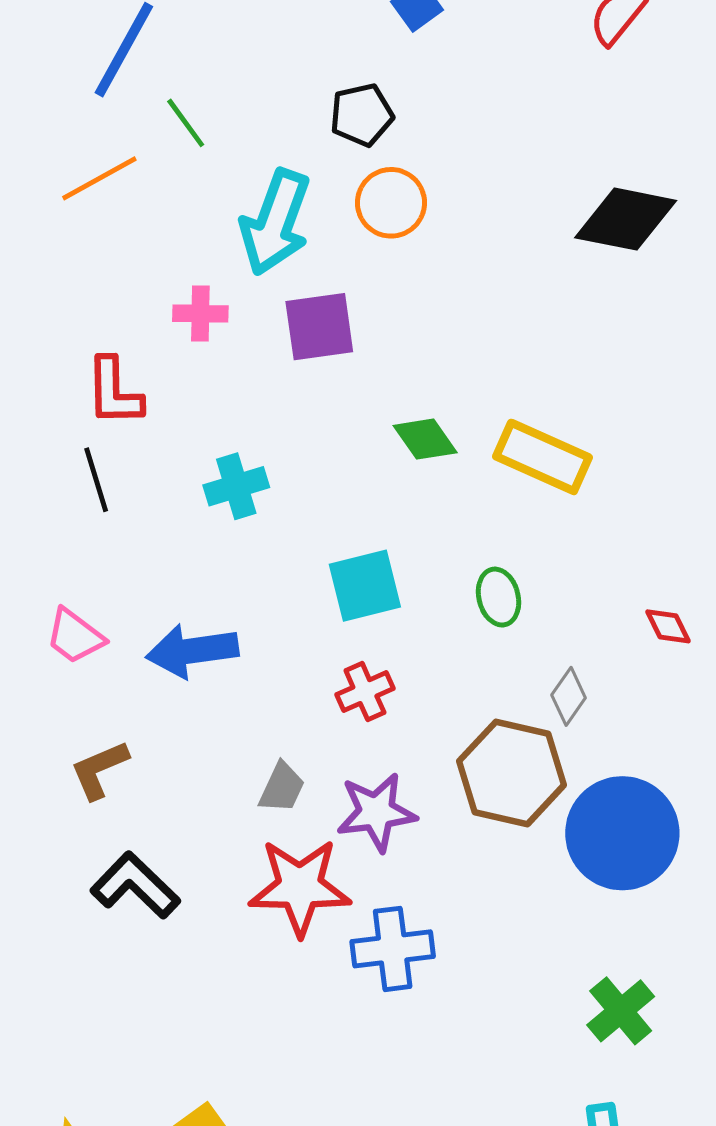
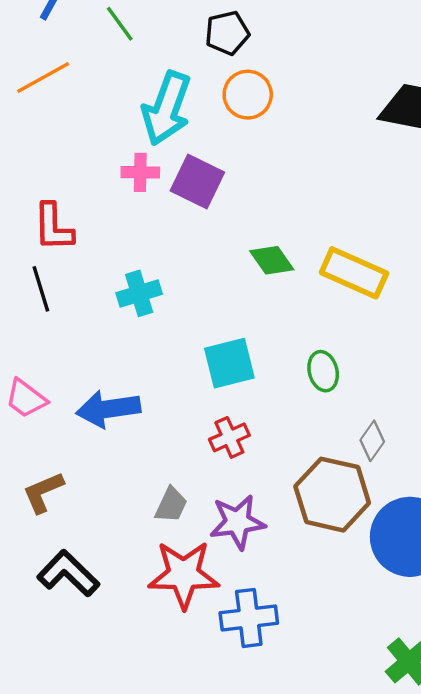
green line: (186, 123) -> (120, 24), moved
pink cross: (200, 314) -> (140, 172), moved
purple square: (319, 327) -> (197, 181), turned 34

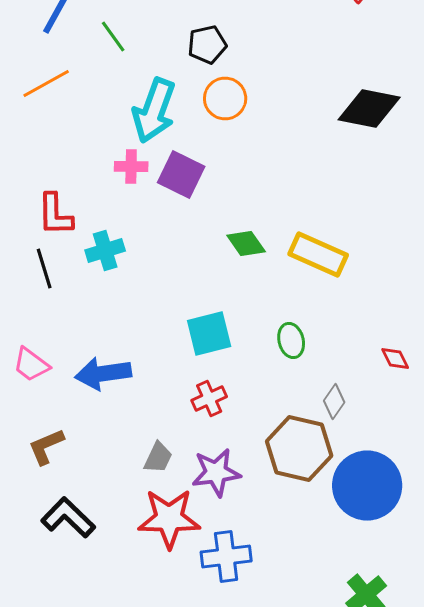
cyan cross: (139, 293) -> (105, 250), moved

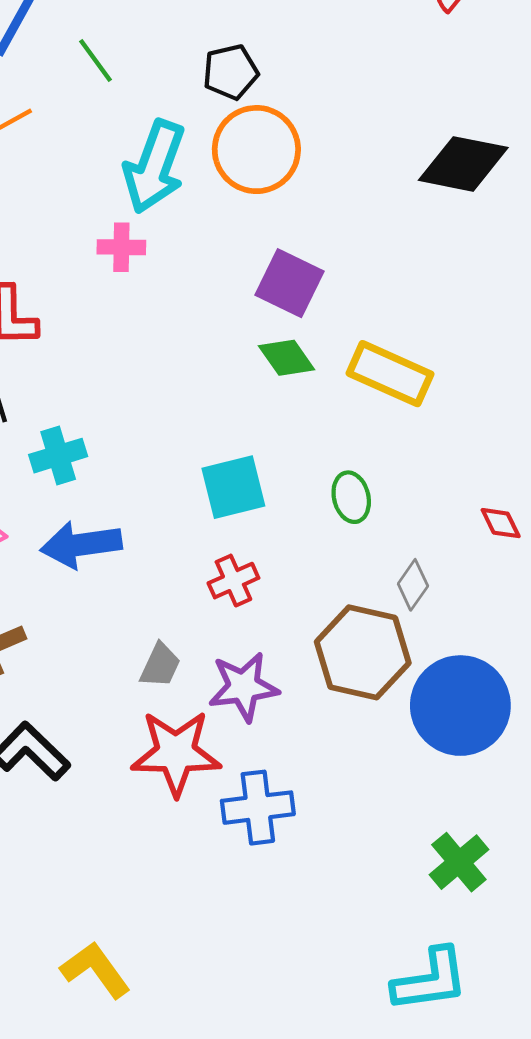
orange circle: (225, 98) -> (256, 150), size x1.4
purple square: (181, 174) -> (289, 283), moved
cyan cross: (105, 250) -> (58, 456), moved

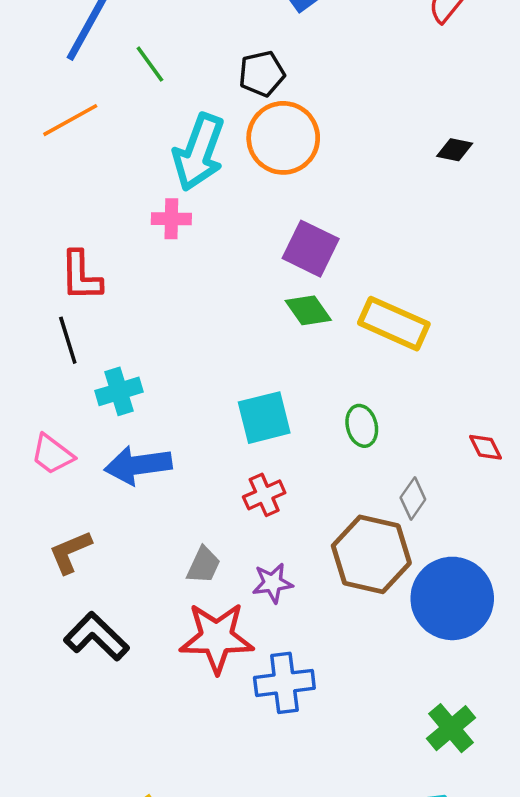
black diamond: (463, 164) -> (455, 150), size x0.5
purple star: (243, 687) -> (273, 583), size x0.7

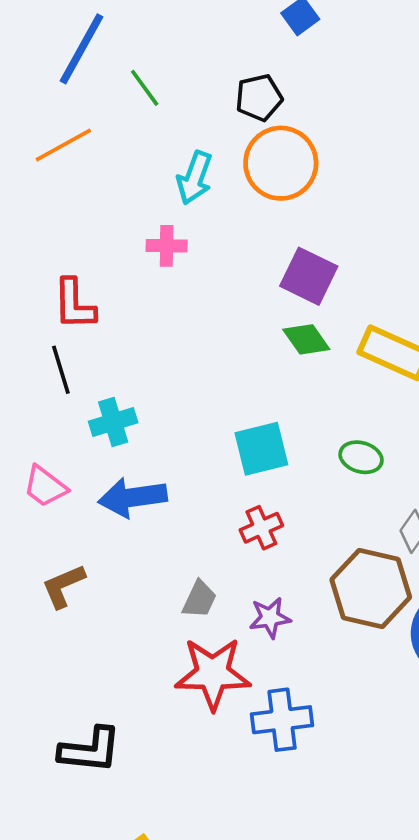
cyan arrow: (199, 152) -> (195, 178), size x0.7
green ellipse: (362, 426) -> (361, 457), turned -60
black L-shape: (96, 636) -> (90, 750), moved, turned 142

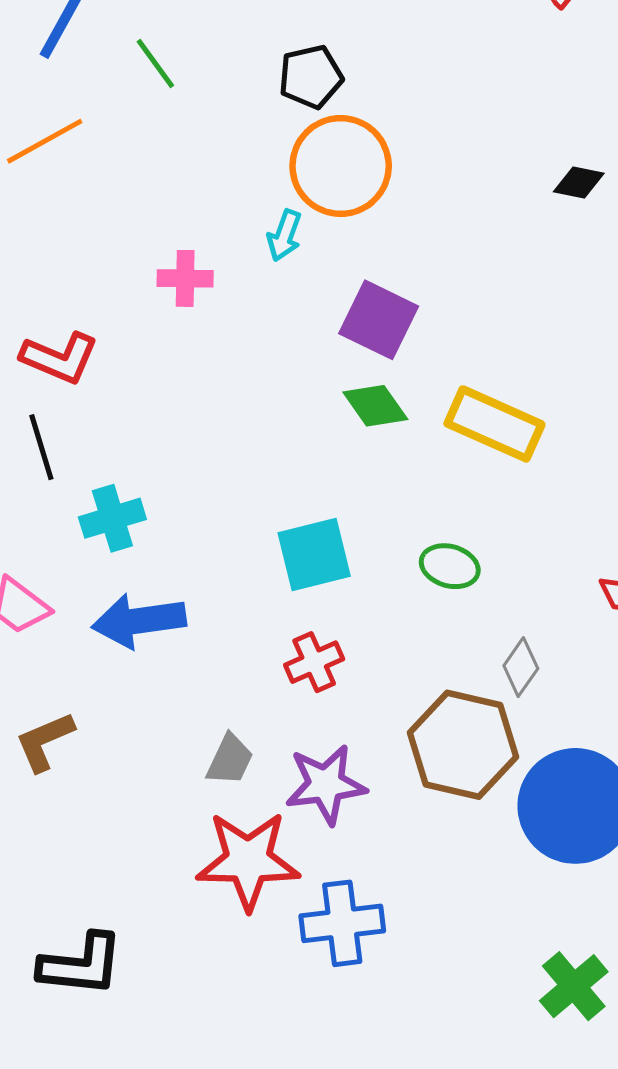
cyan arrow: (195, 178) -> (284, 235), moved, size x0.7
red L-shape: (74, 304) -> (59, 358), turned -66
purple star: (270, 618) -> (326, 784), size x1.4

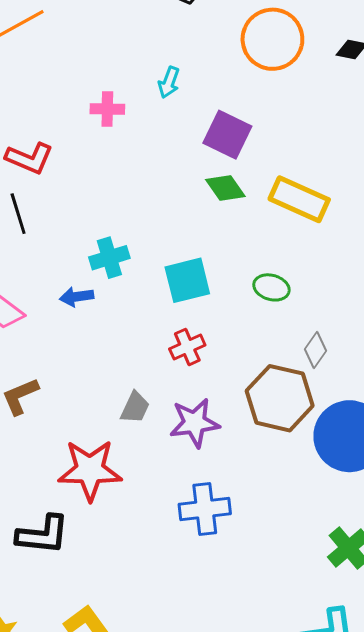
orange circle: (341, 166) -> (272, 39), moved
cyan cross: (112, 518) -> (109, 258), moved
blue arrow: (139, 621) -> (77, 297), moved, size x0.6
red star: (248, 861) -> (90, 470), moved

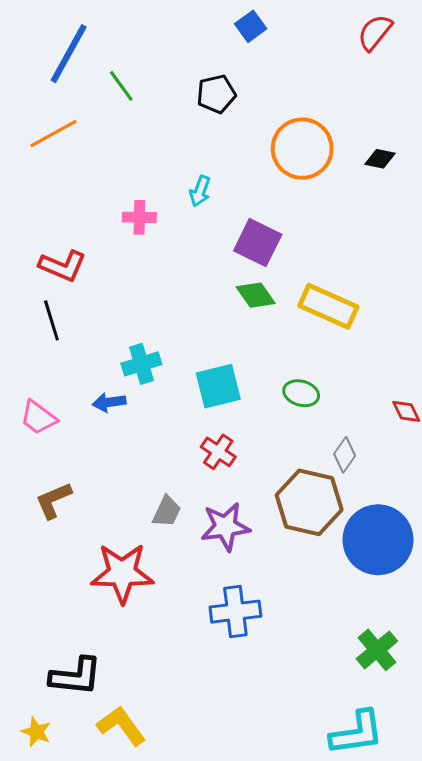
red cross: (187, 347) -> (218, 452), turned -32
black L-shape: (43, 535) -> (76, 676), moved

